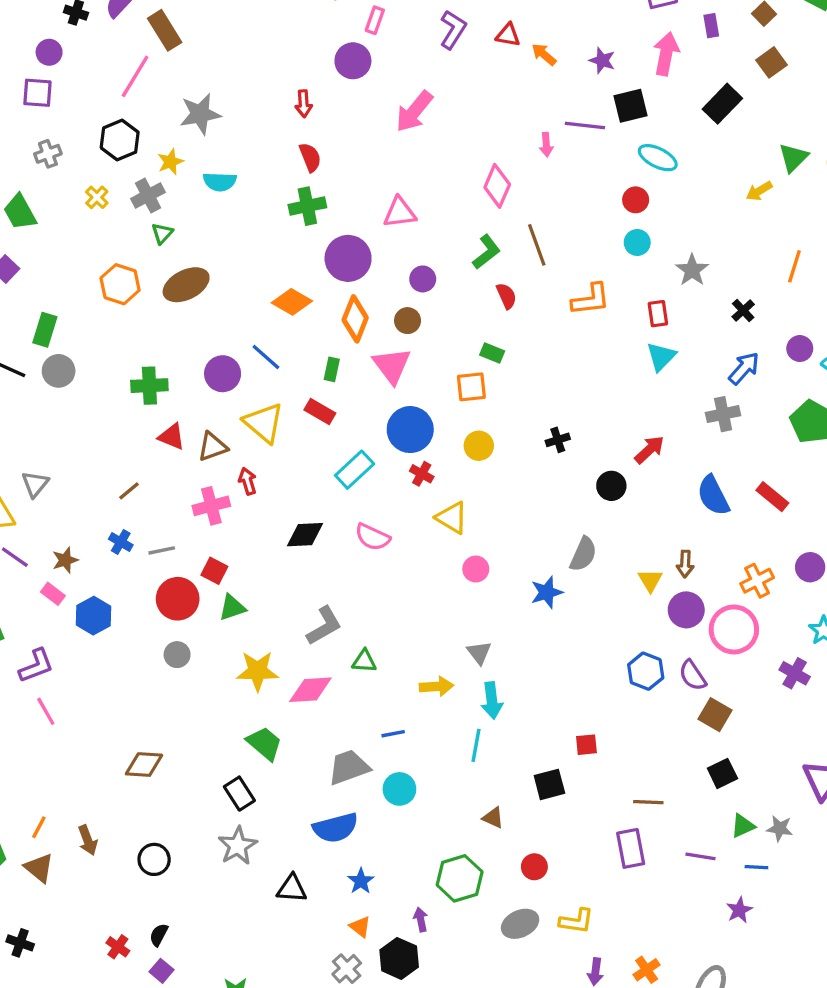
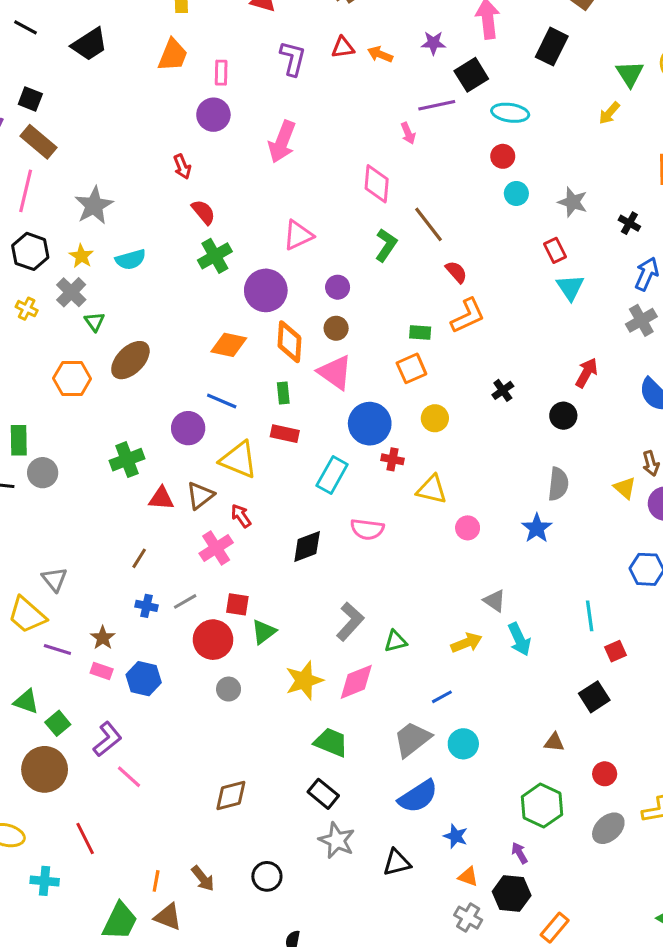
red semicircle: (506, 296) -> (456, 272), moved
orange L-shape: (591, 299) -> (468, 316), moved
cyan line: (476, 745) -> (590, 616), moved

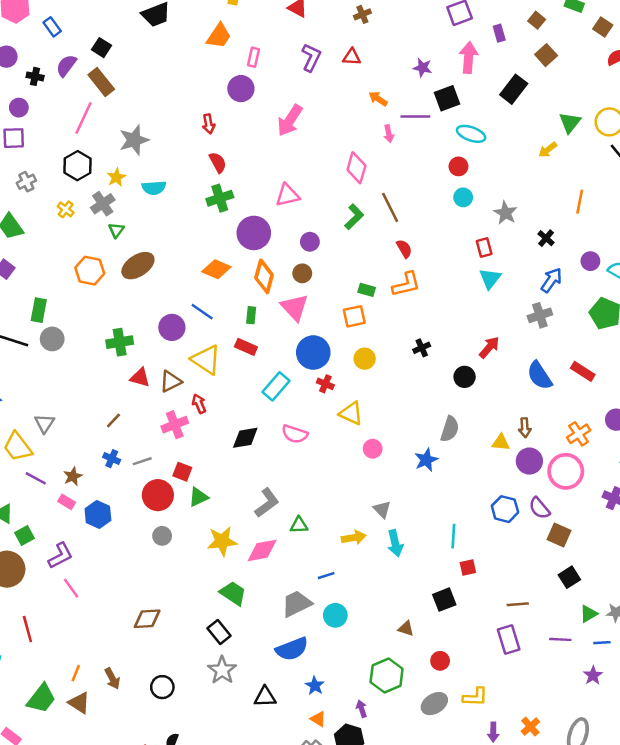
orange arrow: (380, 54) -> (378, 99), moved
yellow triangle: (625, 488) -> (501, 442), turned -48

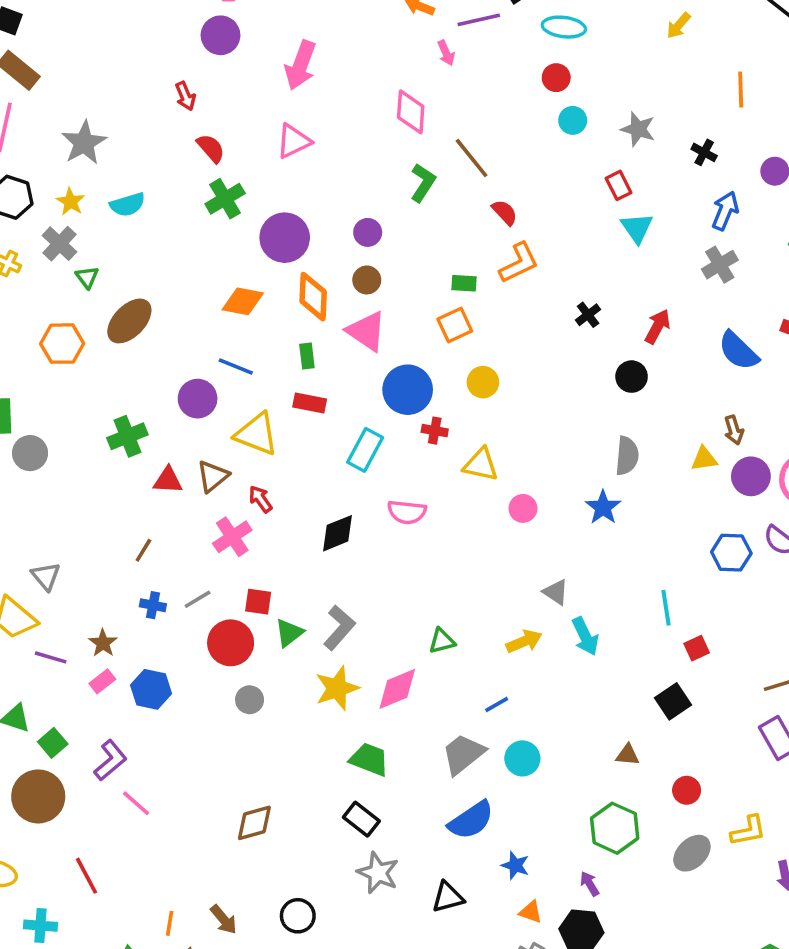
pink triangle: (288, 195) -> (294, 141), moved
black cross: (422, 348) -> (588, 315), moved
pink rectangle: (67, 502) -> (102, 681), turned -56
gray L-shape: (267, 503) -> (339, 628), moved

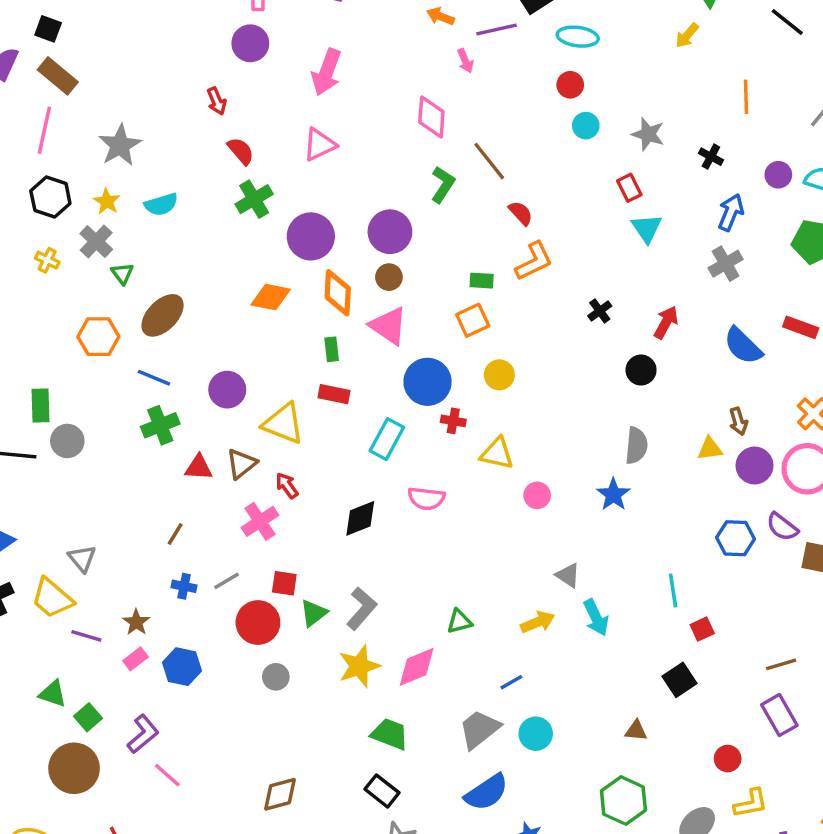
purple circle: (368, 232) -> (390, 232), size x1.6
blue line: (236, 366) -> (154, 378), moved
red circle: (687, 790) -> (728, 759), moved

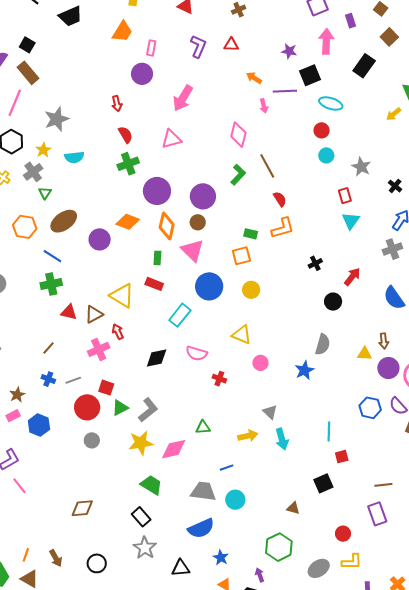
purple circle: (227, 390) -> (100, 239), moved
red cross: (453, 421) -> (219, 379), moved
gray trapezoid: (479, 729) -> (203, 491), turned 36

